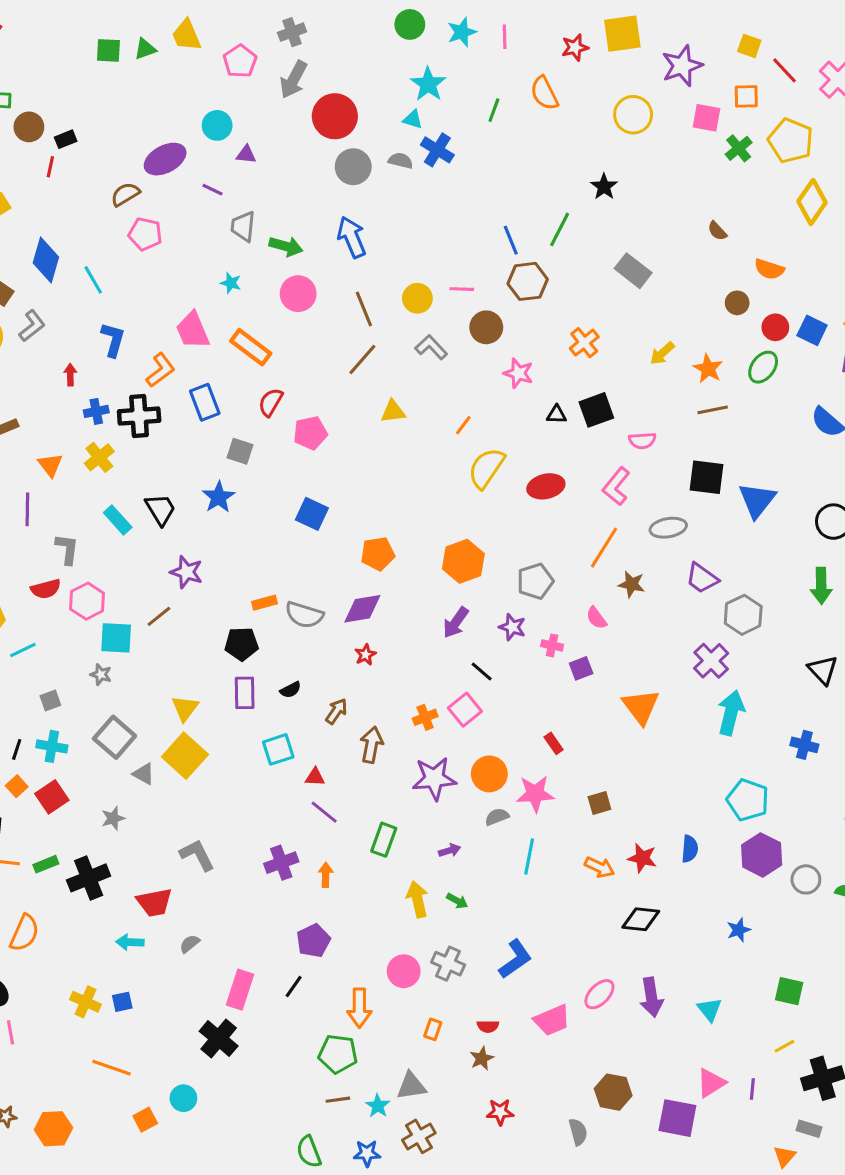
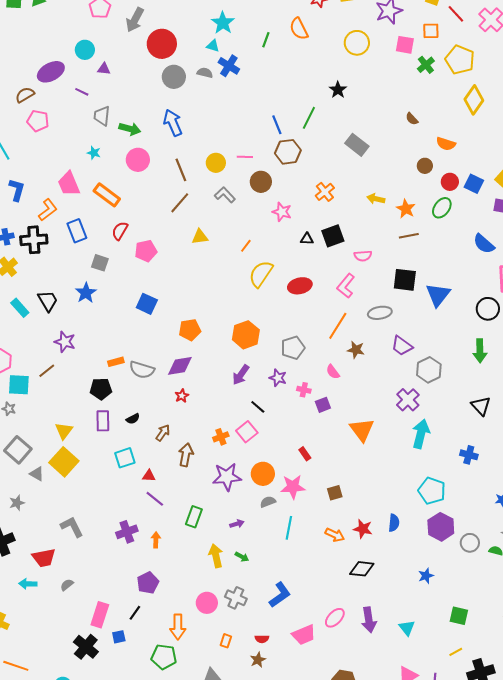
yellow arrow: (662, 353) -> (376, 199), turned 54
blue square: (122, 1002) -> (119, 637), moved

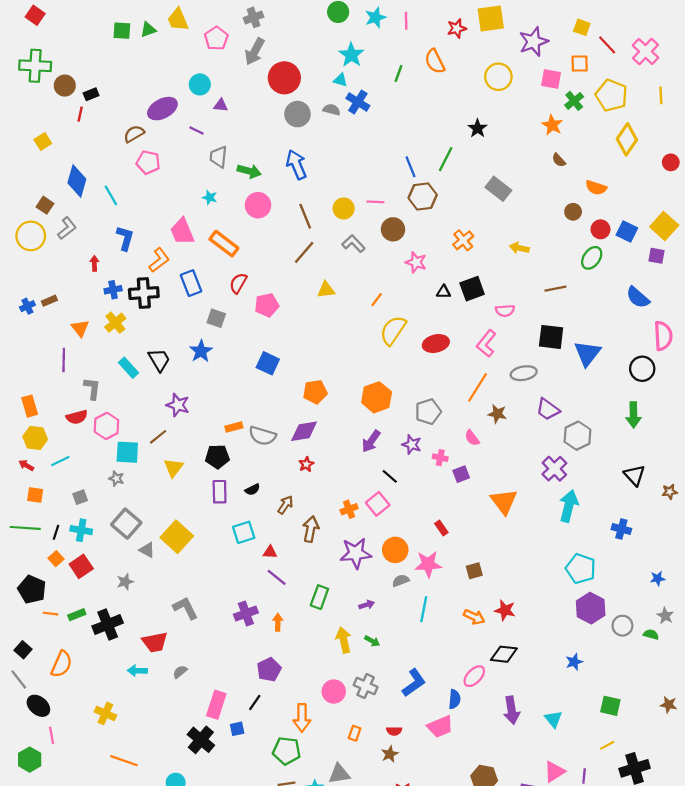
orange star: (406, 209) -> (552, 125), moved
yellow triangle: (64, 431) -> (173, 468), moved
blue semicircle: (394, 523) -> (454, 699), moved
pink ellipse: (335, 618) -> (474, 676), moved

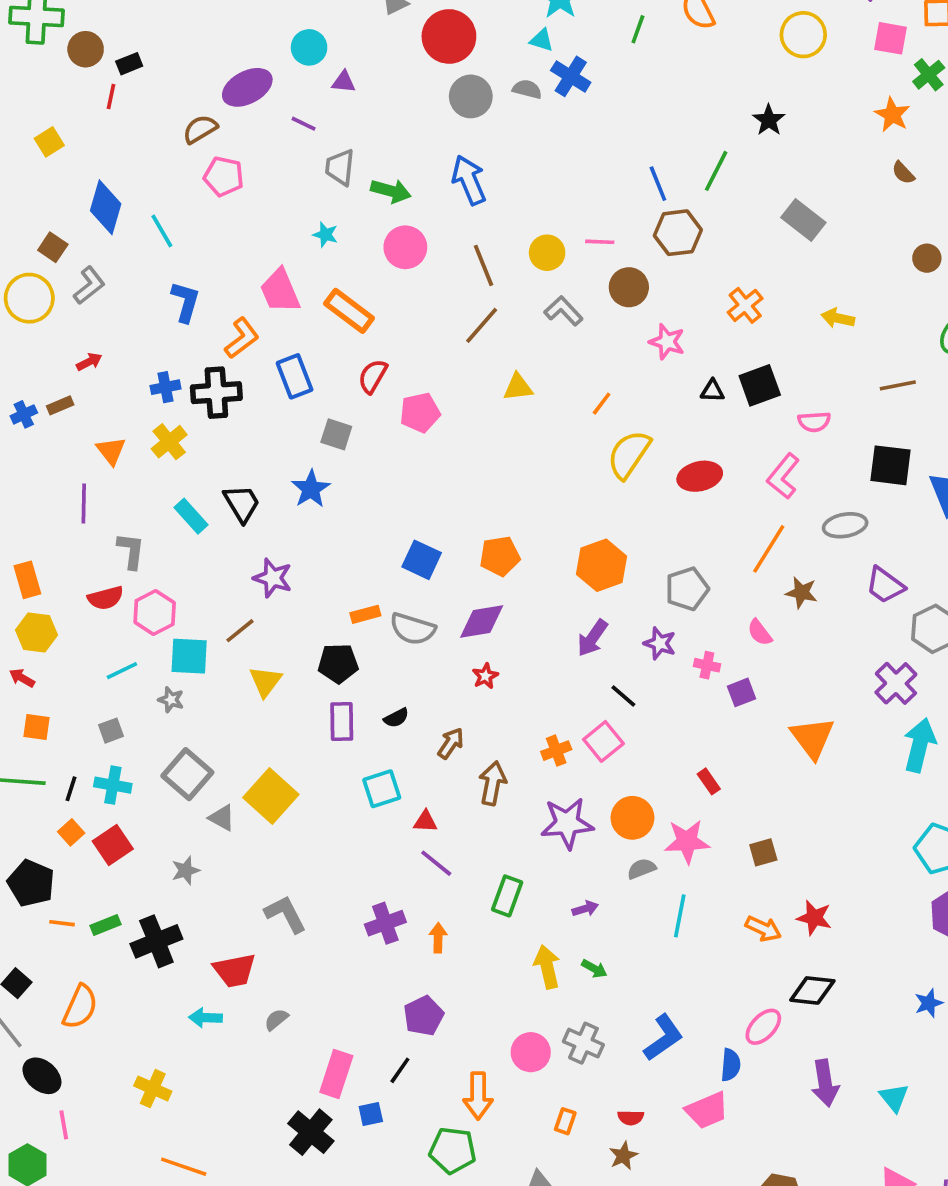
red arrow: (94, 263) -> (89, 362), moved, turned 64
blue square: (268, 363) -> (422, 560), moved
cyan line: (60, 461) -> (122, 671), moved

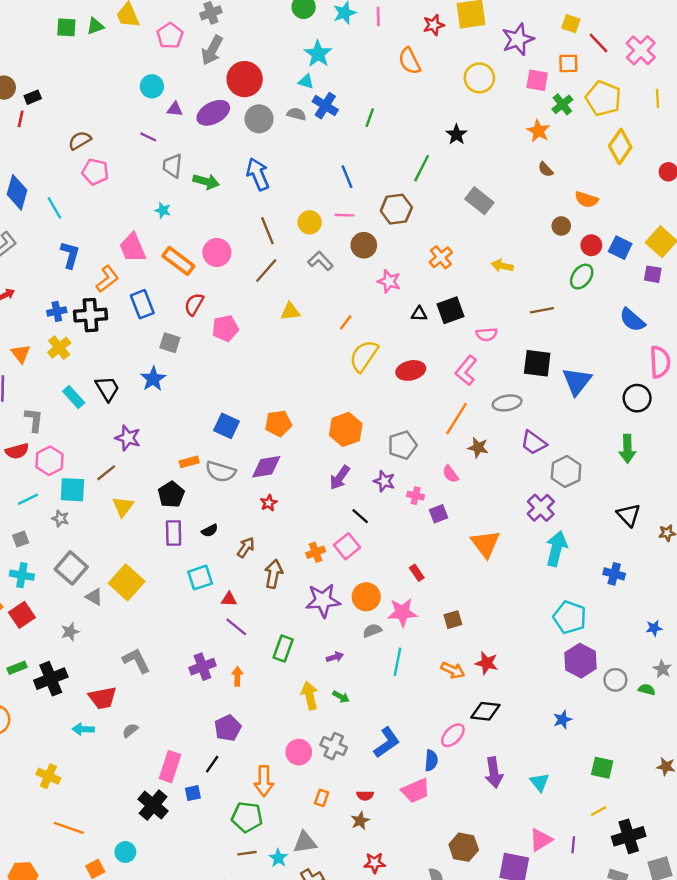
green line: (638, 29) -> (370, 118), moved
purple ellipse: (247, 87) -> (213, 113), moved
blue line: (658, 184) -> (347, 177), moved
pink circle: (405, 247) -> (217, 252), moved
black pentagon: (338, 663) -> (171, 494), turned -30

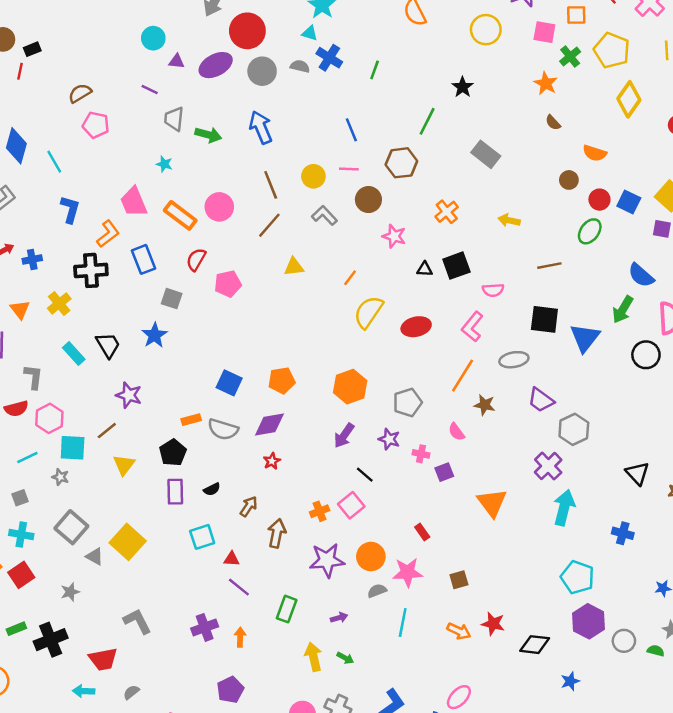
blue cross: (57, 311) -> (32, 259), moved
green arrow: (627, 449) -> (623, 310), moved, turned 32
black diamond: (485, 711) -> (535, 645), moved

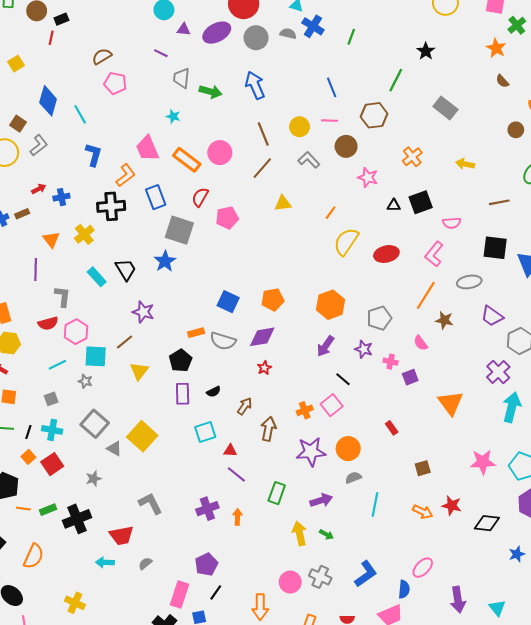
gray square: (172, 299) -> (179, 230), size x1.6
pink star: (408, 572) -> (483, 462), moved
purple arrow: (339, 618) -> (321, 500), size x1.5
purple pentagon: (230, 690) -> (206, 564), moved

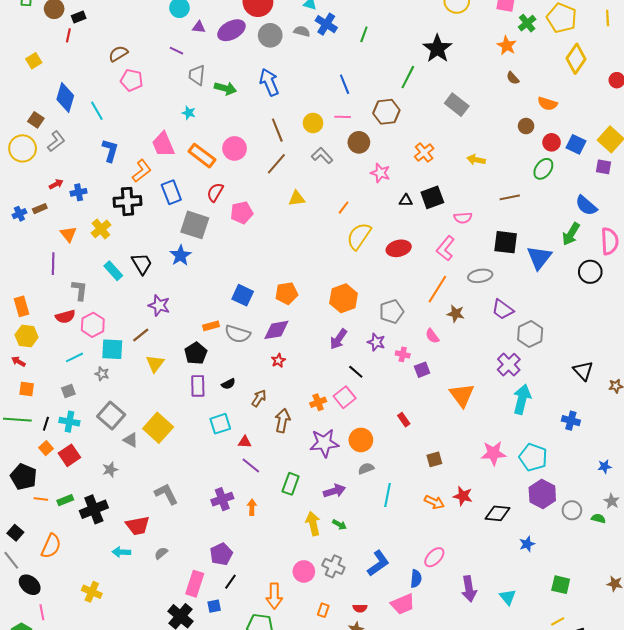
black star: (426, 51) -> (437, 49), size x1.6

